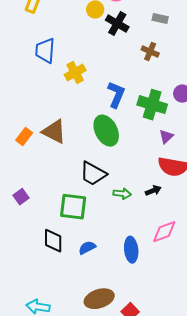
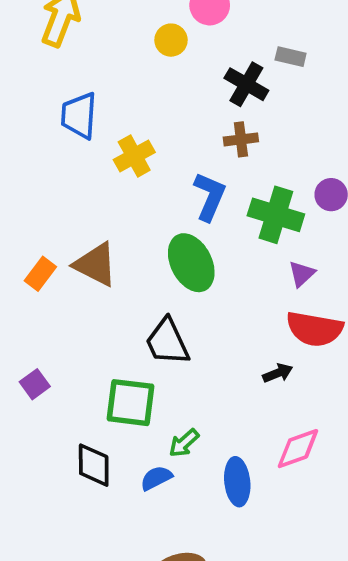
black cross: (117, 23) -> (246, 84), moved
brown cross: (150, 52) -> (241, 139), moved, turned -30
black trapezoid: (93, 174) -> (167, 342), turned 36
green arrow: (122, 194) -> (184, 443), moved, turned 132

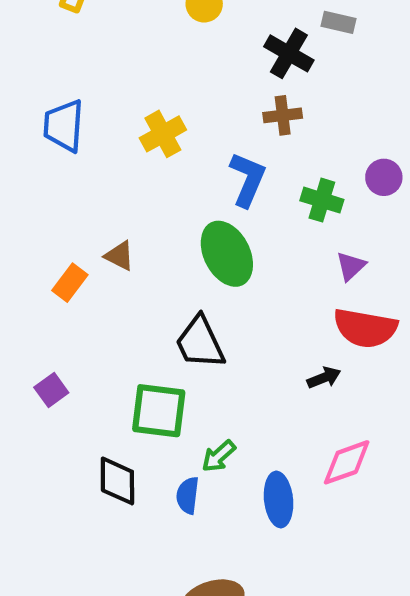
blue trapezoid: (79, 115) -> (64, 126), moved
green cross: (276, 215) -> (322, 200), size x0.7
brown triangle: (96, 265) -> (120, 256), size x0.6
orange rectangle: (40, 274) -> (70, 283), moved
blue semicircle: (156, 478) -> (188, 495), turned -56

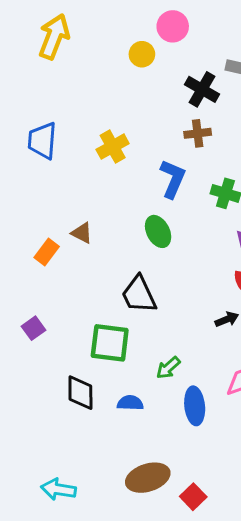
green ellipse: (227, 254) -> (158, 231), size x0.7
green arrow: (219, 456) -> (168, 368), moved
blue semicircle: (188, 495) -> (130, 403), turned 85

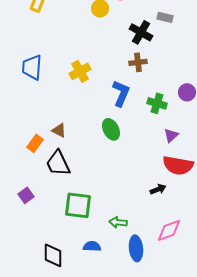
black trapezoid: (139, 294) -> (58, 163), moved
green arrow: (168, 368) -> (118, 222), turned 48
black diamond: (80, 393) -> (53, 255), moved

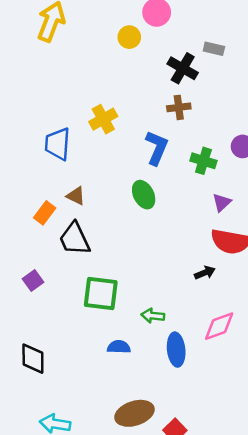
blue trapezoid: (32, 67) -> (58, 144), moved
black diamond: (53, 255) -> (33, 359), moved

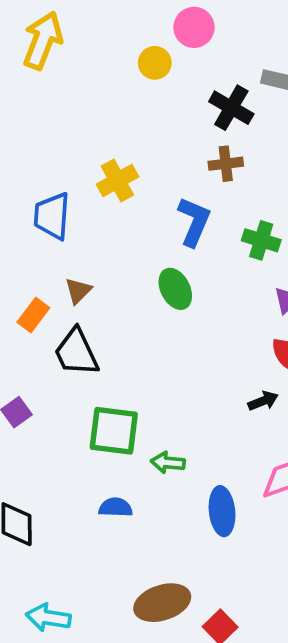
brown triangle: (76, 196) -> (78, 291), turned 48
green arrow: (153, 316) -> (168, 463), moved
blue semicircle: (119, 347) -> (116, 507), moved

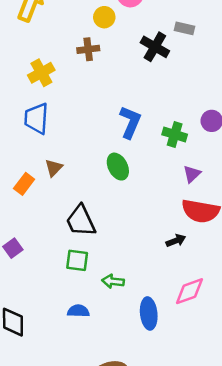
brown cross: (226, 164) -> (88, 49), moved
yellow cross: (117, 181) -> (41, 73), moved
black trapezoid: (76, 352) -> (81, 221), moved
green square: (114, 431) -> (77, 260), size x0.7

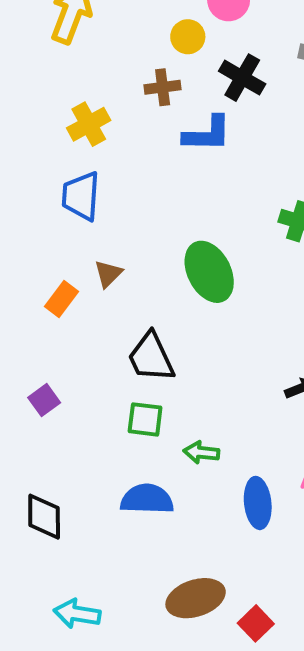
black cross: (155, 47) -> (242, 78), moved
blue L-shape: (130, 122) -> (207, 134), moved, turned 68
green ellipse: (118, 167) -> (209, 272), size x1.4
blue semicircle: (78, 311) -> (147, 499), size x1.5

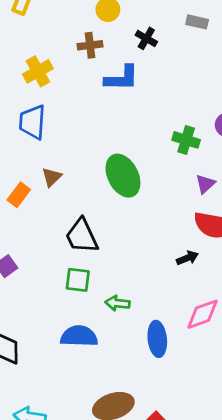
black cross: (242, 78) -> (146, 38), size x0.7

